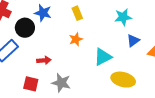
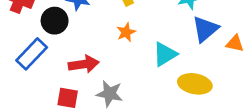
blue triangle: (133, 41) -> (205, 29), size x1.5
red arrow: (44, 60) -> (84, 64), size x1.5

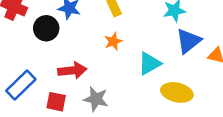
blue rectangle: (32, 54) -> (21, 85), moved

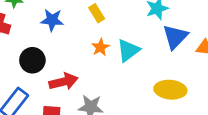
black circle: (46, 28) -> (32, 60), moved
cyan triangle: (149, 63) -> (128, 50), moved

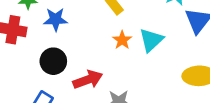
blue star: (52, 20) -> (56, 19), moved

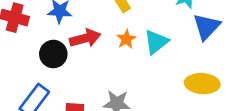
red arrow: (88, 80) -> (85, 38), moved

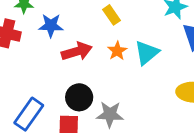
black circle: (53, 54) -> (79, 97), moved

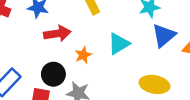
orange star: (117, 51) -> (83, 55), moved

